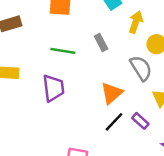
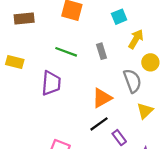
purple rectangle: (140, 121) -> (119, 138), moved

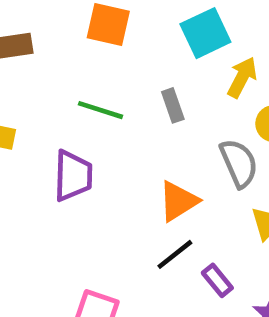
cyan square: (119, 17) -> (205, 33), size x1.5

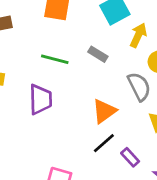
gray rectangle: (173, 105) -> (98, 54), turned -36

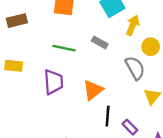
orange triangle: (104, 111) -> (93, 90), moved
black line: (104, 143) -> (108, 116), turned -42

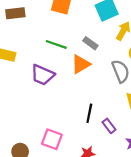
purple trapezoid: (53, 82) -> (43, 75), turned 110
orange triangle: (93, 90) -> (81, 64), moved

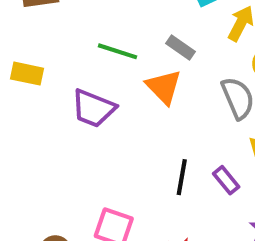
orange triangle: (81, 64) -> (164, 87), turned -42
purple rectangle: (109, 126) -> (226, 180), moved

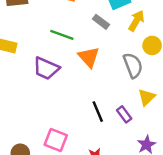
gray rectangle: (181, 48) -> (101, 22), moved
black line: (182, 177) -> (98, 112), turned -35

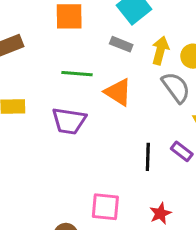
yellow arrow: (136, 21) -> (160, 50), moved
black line: (98, 112) -> (148, 157), turned 40

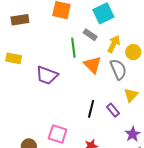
green line: (77, 74) -> (73, 48), moved, turned 66
orange triangle: (118, 92) -> (92, 65), moved

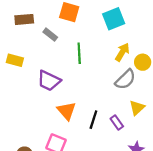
gray rectangle: (90, 35) -> (50, 35), moved
orange triangle: (92, 65) -> (67, 111), moved
gray semicircle: (118, 69) -> (125, 79), turned 65

